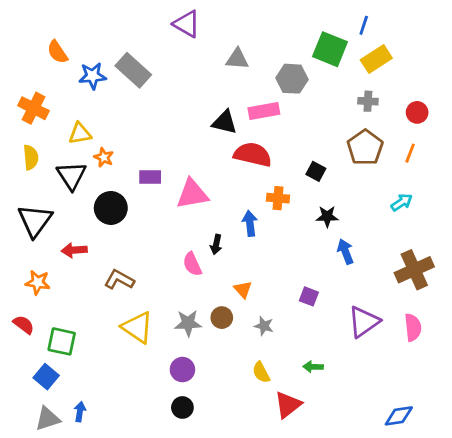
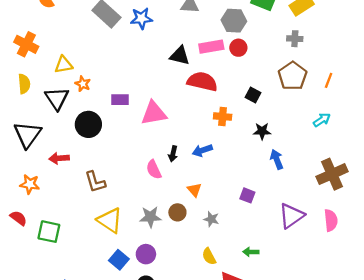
blue star: (93, 76) -> (141, 18), moved
red circle: (417, 112) -> (238, 48), moved
blue arrow: (250, 223) -> (202, 150), moved, turned -102
brown L-shape: (119, 280) -> (95, 182), turned -135
blue square: (46, 377) -> (119, 260), moved

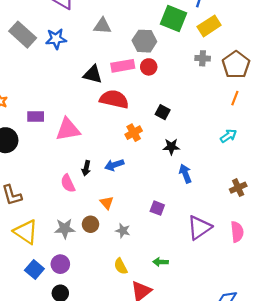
brown pentagon: (293, 76) -> (236, 65), moved
orange cross: (223, 117) -> (134, 133), turned -35
brown cross: (332, 174) -> (238, 188), size x0.6

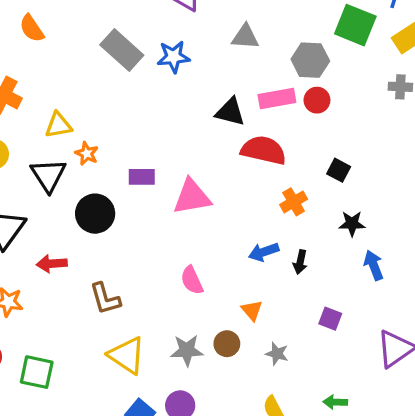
black arrow: (86, 168) -> (300, 262), moved

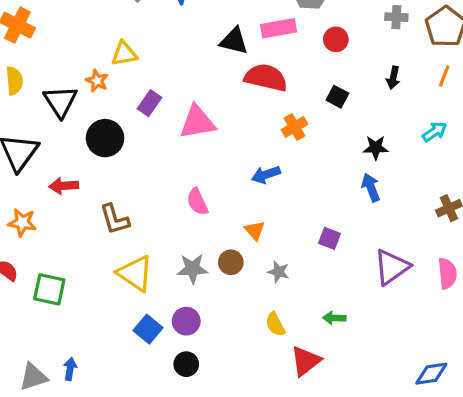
red circle: (317, 100) -> (336, 39), moved
yellow triangle: (58, 125) -> (124, 54), moved
purple rectangle: (142, 177) -> (150, 103), turned -55
black star: (352, 224) -> (376, 148), moved
black arrow: (300, 262) -> (393, 78), moved

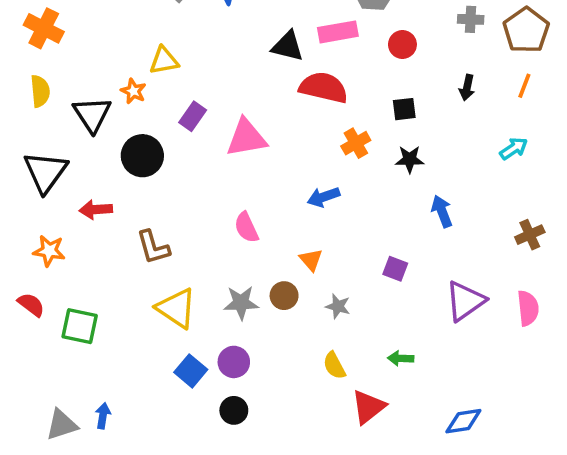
black square: (337, 97) -> (404, 109), turned -35
black star: (376, 148) -> (410, 159), moved
blue diamond: (431, 374) -> (463, 421), moved

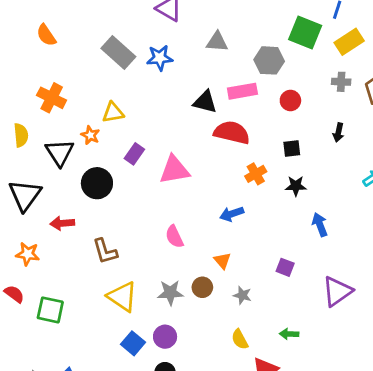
orange cross: (44, 28) -> (52, 98), moved

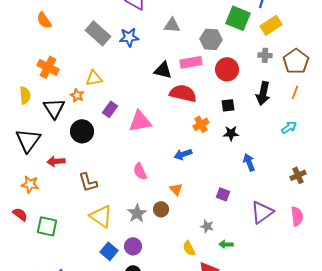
red circle: (290, 100) -> (227, 69), size x1.5
black arrow: (338, 133) -> (263, 93), size x1.6
gray star: (170, 293) -> (137, 213), turned -30
gray star: (242, 295) -> (207, 226), moved

